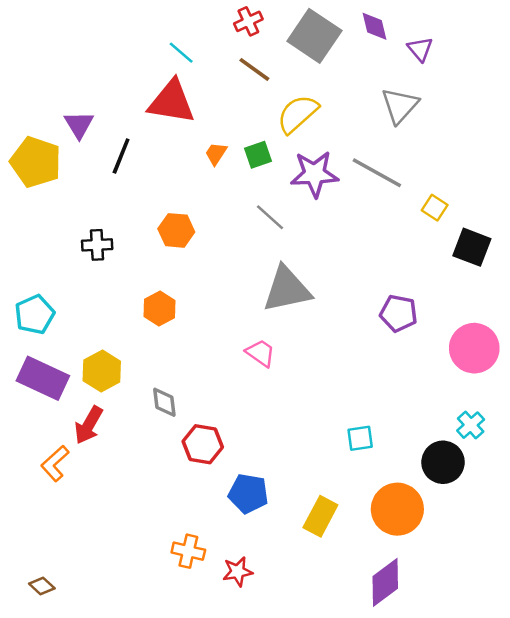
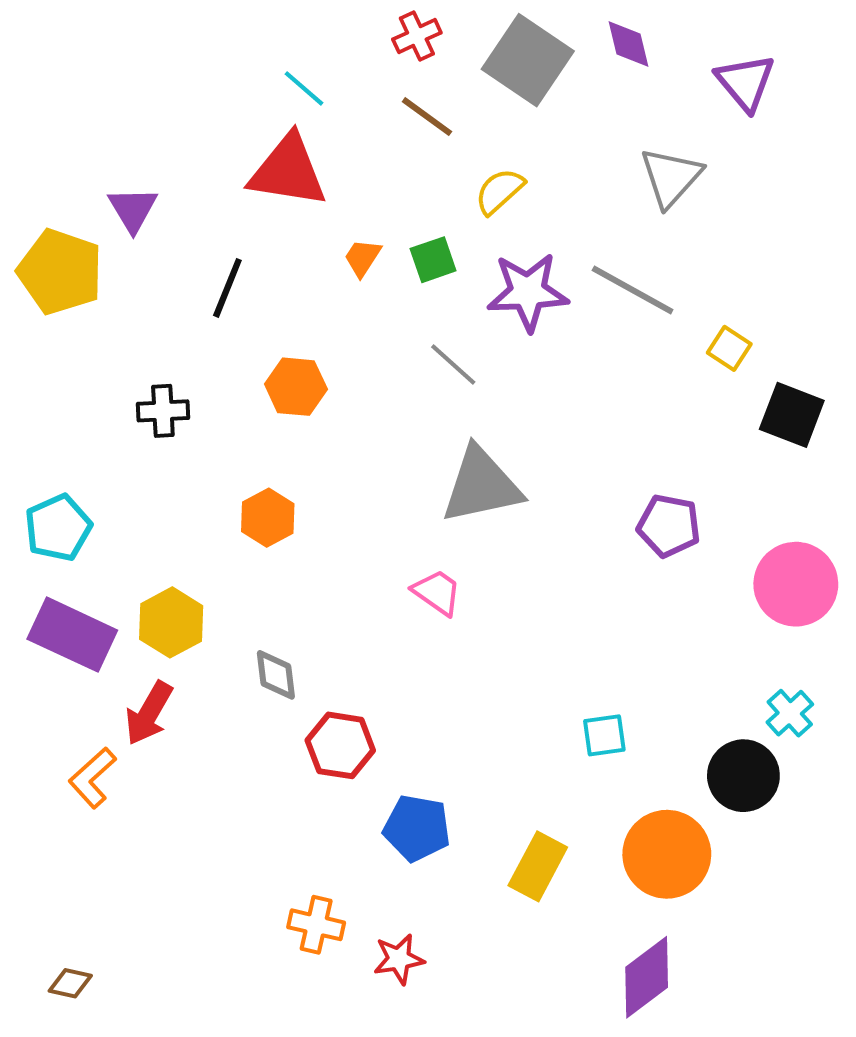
purple triangle: (420, 49) -> (745, 82), moved, size x1.4
yellow semicircle: (298, 114) -> (500, 191), size x0.7
black line: (121, 156) -> (227, 288), moved
brown diamond: (42, 586) -> (70, 983), turned -30

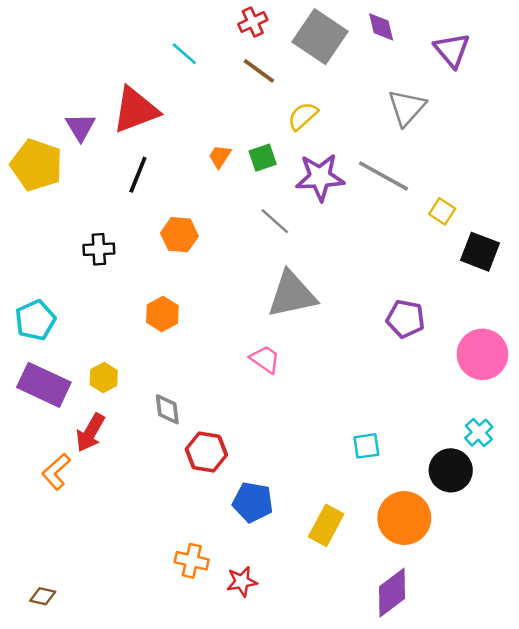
red triangle: (288, 171) -> (135, 110), moved, turned -30
yellow hexagon: (171, 622) -> (104, 378), size x0.7

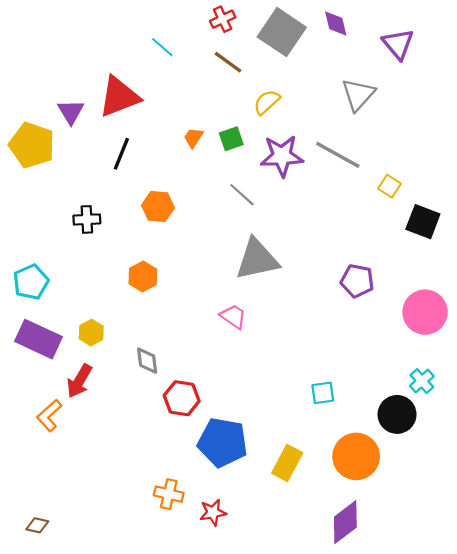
blue pentagon: (253, 502) -> (223, 442), size x1.4

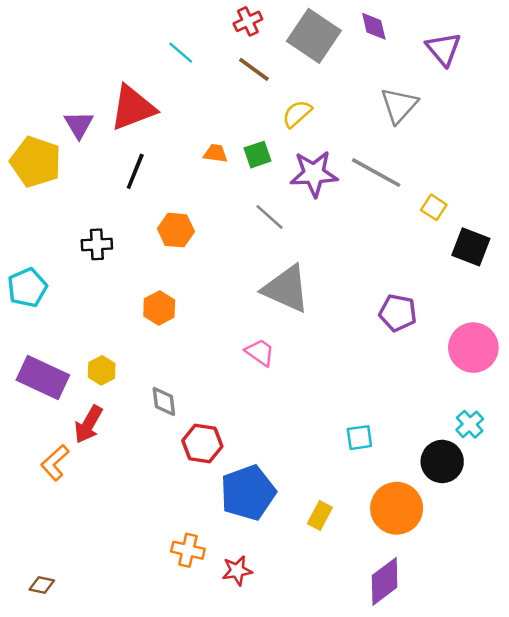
orange trapezoid: (193, 138) -> (216, 153), turned 65
gray triangle: (257, 259) -> (286, 289), turned 36
cyan pentagon: (31, 282) -> (27, 288), moved
blue pentagon: (223, 442) -> (248, 493), turned -30
yellow rectangle: (287, 463) -> (320, 515), size x0.7

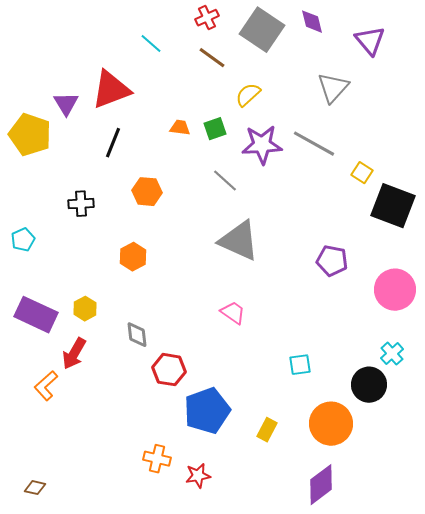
black square: (471, 247) -> (393, 206), size x1.4
cyan pentagon: (27, 288) -> (23, 240), size x0.7
pink trapezoid: (260, 352) -> (233, 313), moved

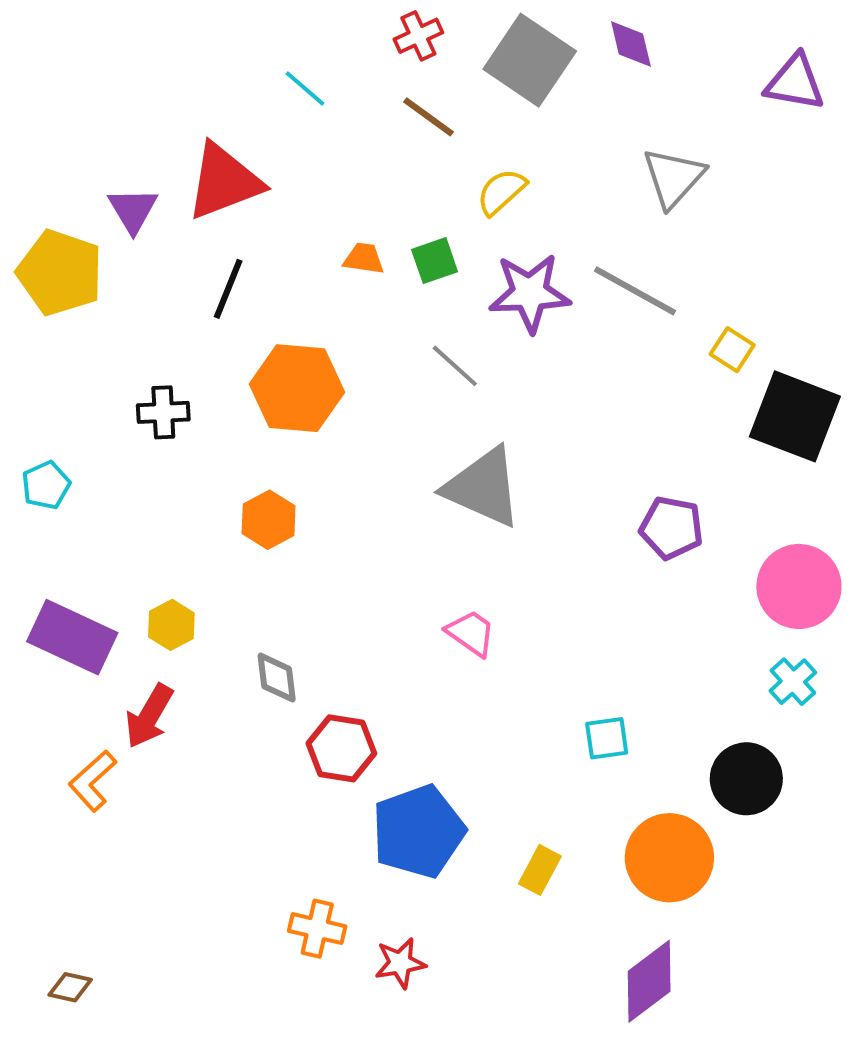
purple triangle: (370, 41) -> (795, 82), moved, turned -40
orange hexagon: (147, 192) -> (297, 388), size x1.5
cyan cross: (392, 354) -> (793, 682), moved

